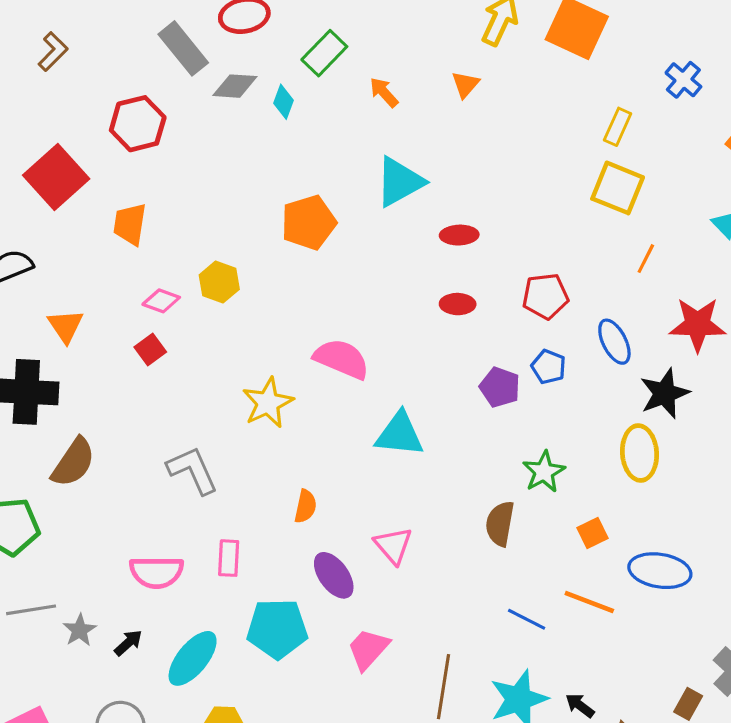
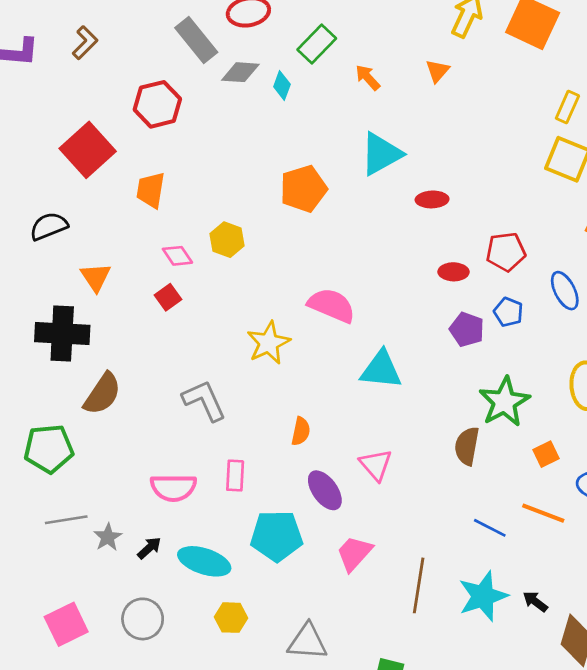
pink diamond: (161, 301) -> (177, 256), turned 36
red ellipse: (458, 304) -> (454, 272), moved
green star: (544, 472) -> (504, 402), size x1.4
cyan ellipse: (193, 658) -> (204, 561), turned 69

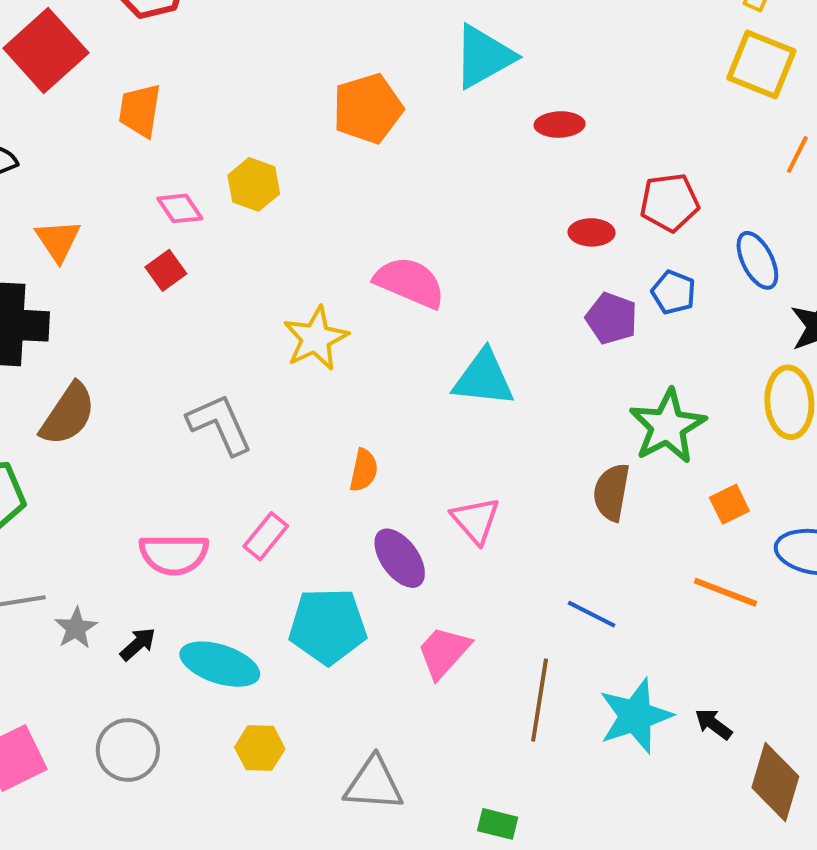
pink rectangle: (235, 476) -> (266, 536), turned 36
blue line: (490, 528) -> (592, 614), moved

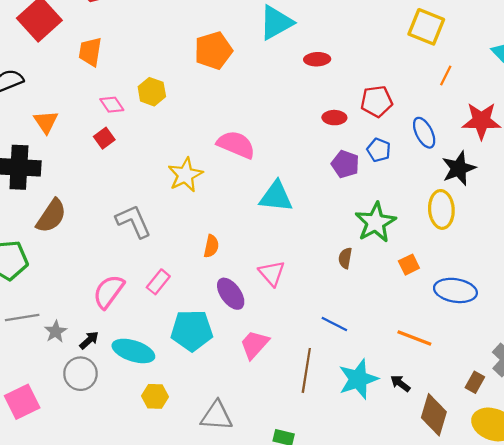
brown semicircle: (612, 492) -> (345, 258), size x0.7
pink semicircle: (174, 554) -> (109, 292), turned 126
orange line: (725, 592) -> (414, 338), moved
gray circle: (128, 750) -> (80, 374), moved

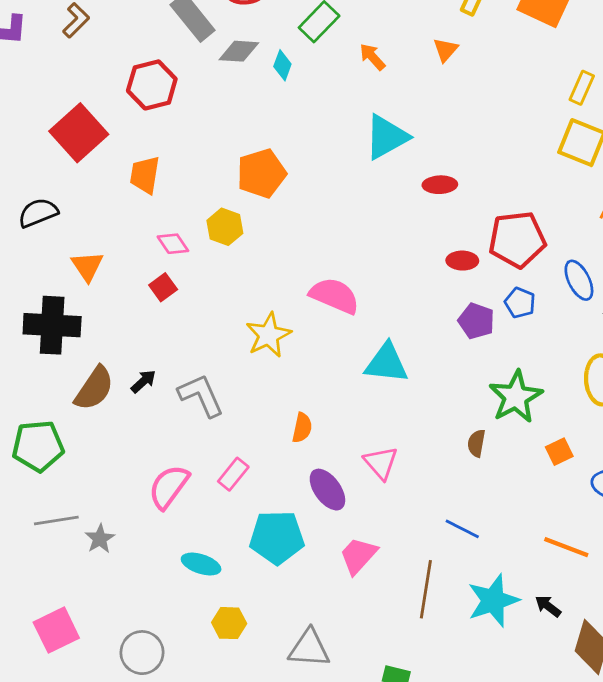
orange pentagon: (213, 51) -> (261, 173), moved
red pentagon: (377, 101) -> (517, 239), size x1.4
black arrow: (89, 340) -> (143, 381), moved
cyan ellipse: (133, 351) -> (201, 564), size x0.7
gray circle: (80, 374) -> (142, 653), moved

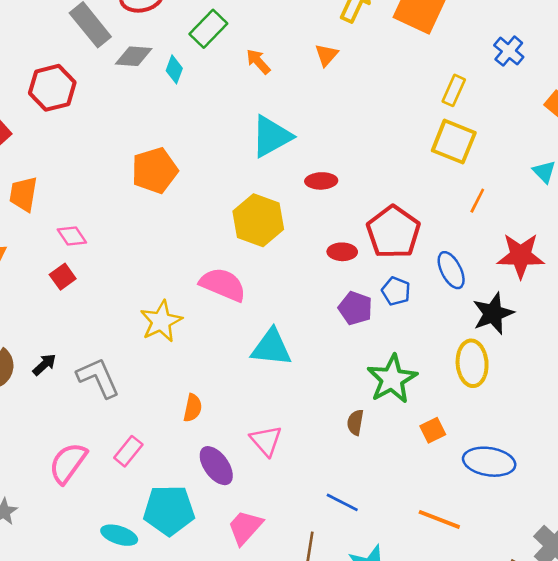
orange trapezoid: (145, 175) -> (23, 194), moved
yellow hexagon: (225, 227) -> (258, 220), moved, size x1.5
red pentagon: (517, 239) -> (393, 232), turned -30
cyan ellipse: (201, 564) -> (119, 535), moved

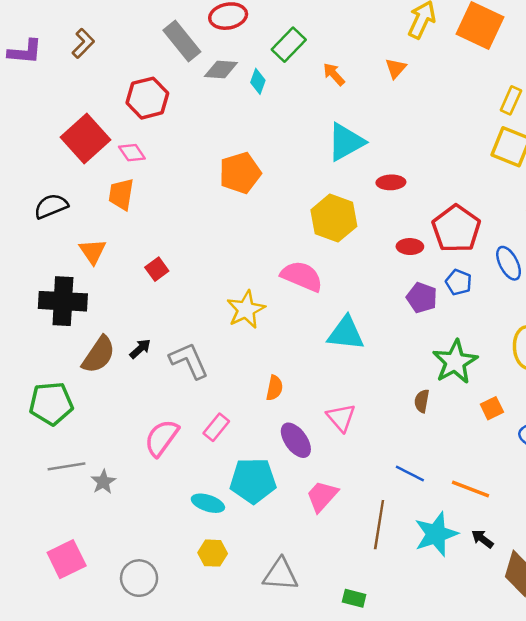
pink diamond: (72, 236) -> (132, 153), moved
orange line: (439, 519) -> (471, 489), moved

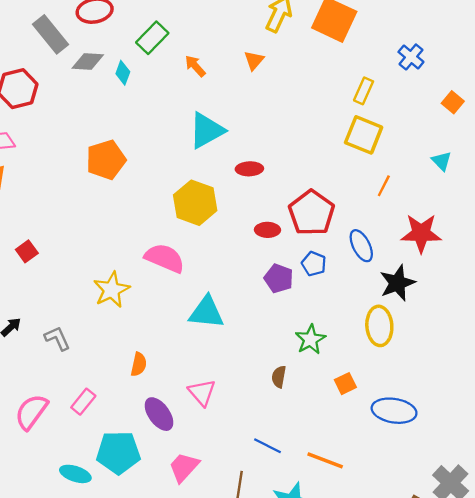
gray L-shape: (189, 361) -> (57, 338), size x0.7
green star: (455, 362) -> (310, 339), size x0.7

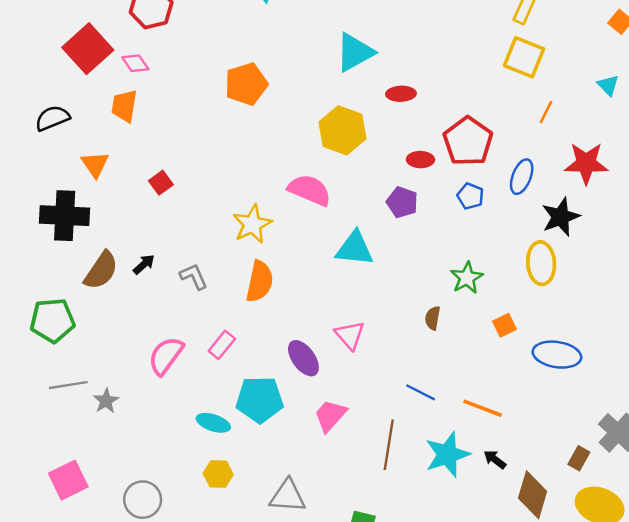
blue ellipse: (361, 246) -> (522, 177), turned 48
purple pentagon: (279, 278) -> (402, 202), moved
orange semicircle: (139, 364) -> (260, 281), moved, size x1.6

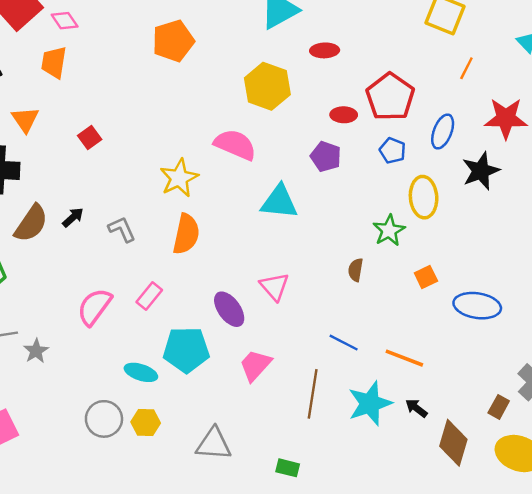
yellow ellipse: (541, 263) -> (424, 197), moved
gray circle: (143, 500) -> (104, 419), moved

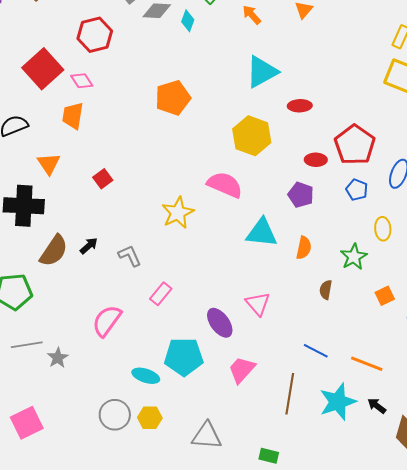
yellow ellipse: (424, 197) -> (383, 229), size x0.7
orange semicircle: (186, 234) -> (304, 248), moved, size x0.7
pink rectangle: (149, 296) -> (161, 294), moved

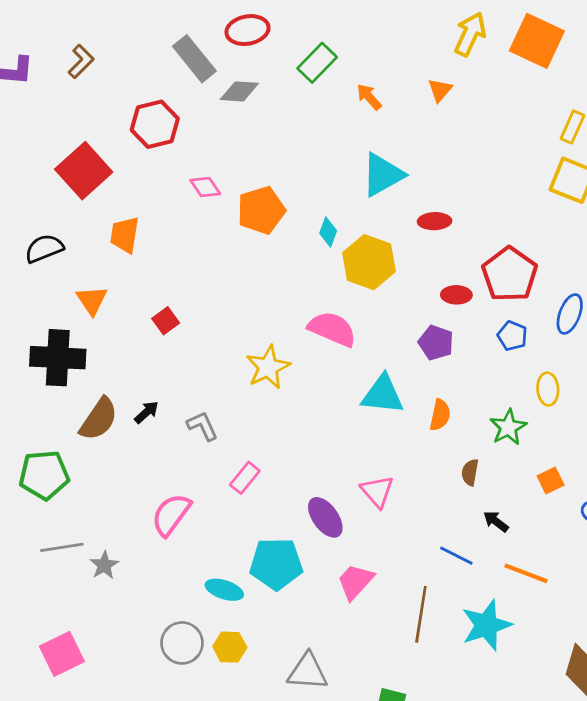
cyan diamond: (188, 21) -> (328, 232), moved
pink diamond: (82, 81) -> (205, 187), moved
black arrow: (377, 406) -> (496, 521), moved

